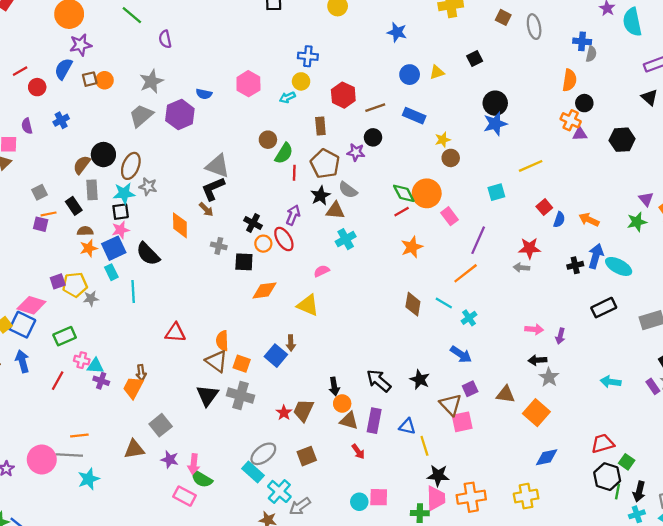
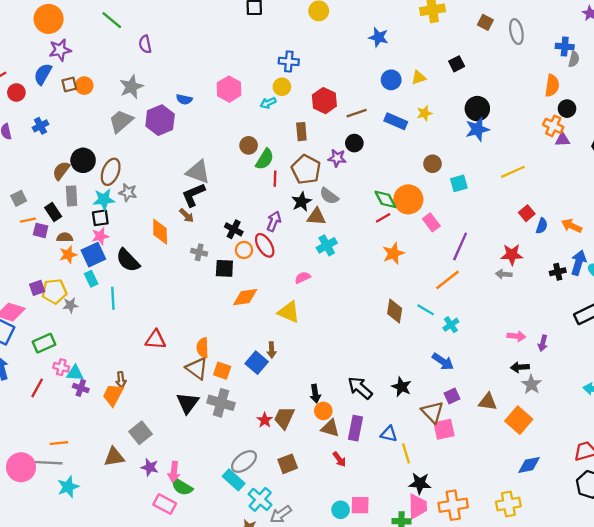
yellow star: (443, 140) -> (424, 113), moved
cyan square: (496, 192) -> (459, 183), moved
purple square: (41, 224) -> (41, 230), moved

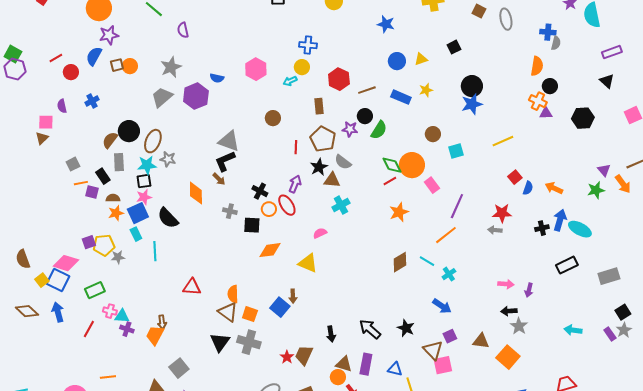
green semicircle: (265, 159) -> (379, 130), moved
brown diamond: (395, 311) -> (400, 262), turned 50
orange circle: (323, 411) -> (338, 377), moved

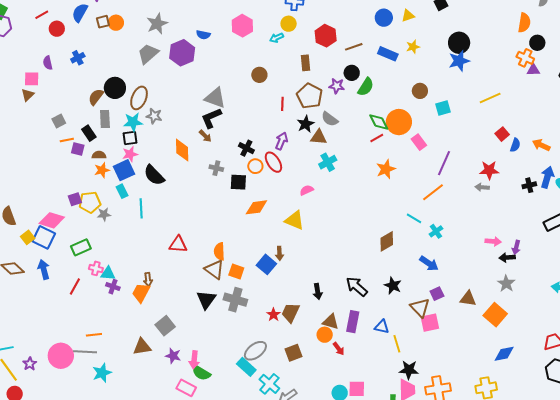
brown diamond: (400, 262) -> (387, 241), moved
black arrow: (509, 311) -> (507, 257), moved

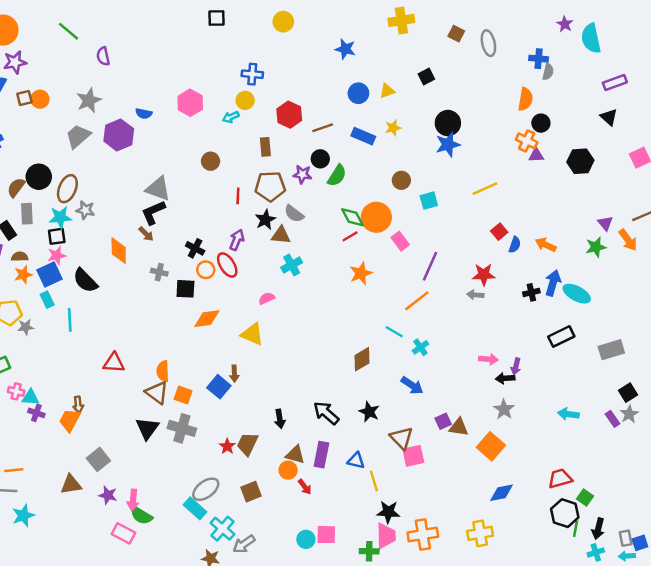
brown pentagon: (310, 96) -> (270, 186), turned -30
purple square: (437, 294) -> (443, 421), moved

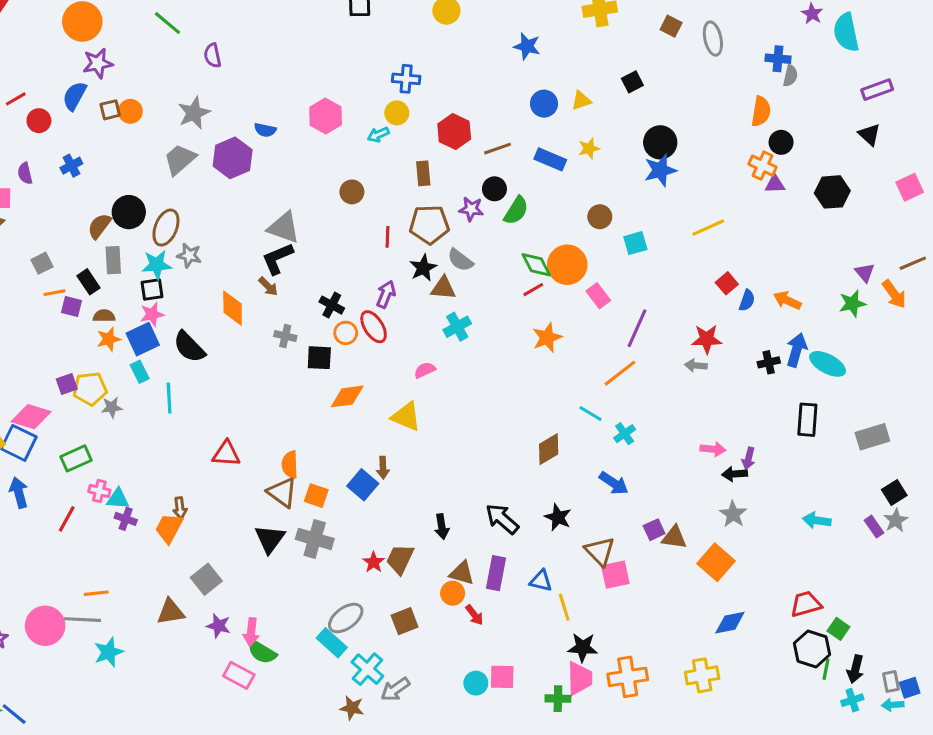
black rectangle: (561, 337) -> (807, 420), turned -60

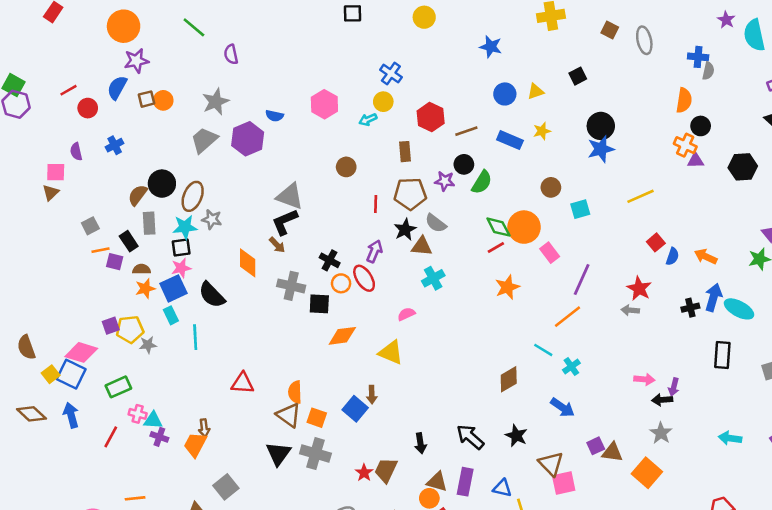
blue cross: (406, 79) -> (391, 74), turned 30
gray cross: (285, 336) -> (291, 286), size x1.5
red star: (707, 339) -> (639, 288), turned 30

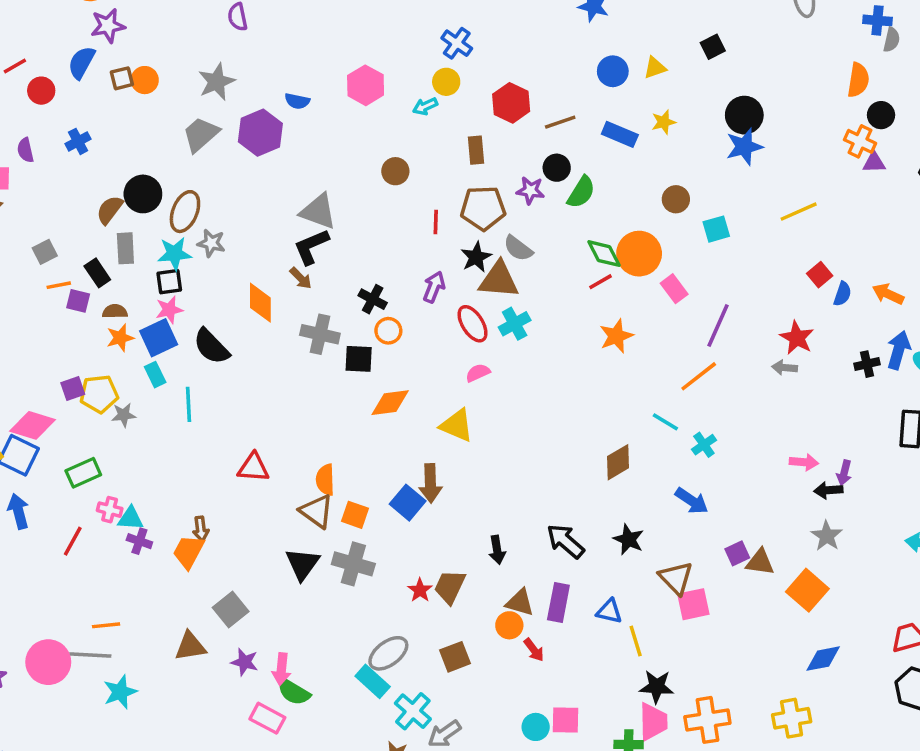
brown triangle: (422, 246) -> (499, 280), size x1.4
red ellipse: (364, 278) -> (473, 324), moved
brown arrow: (372, 395) -> (430, 483), size x1.5

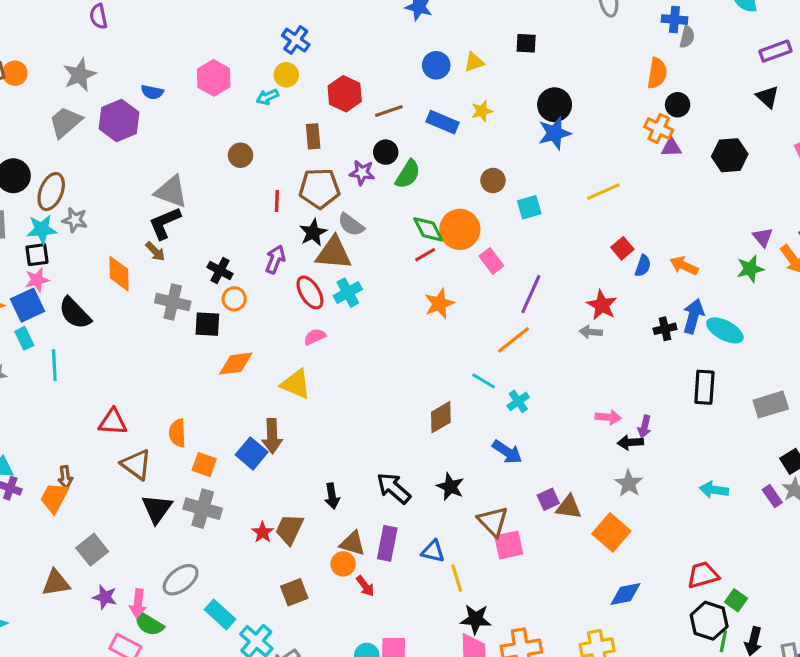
black square: (713, 47) -> (526, 43), turned 30
brown triangle: (316, 511) -> (136, 465), moved
gray ellipse: (388, 653) -> (181, 580), moved

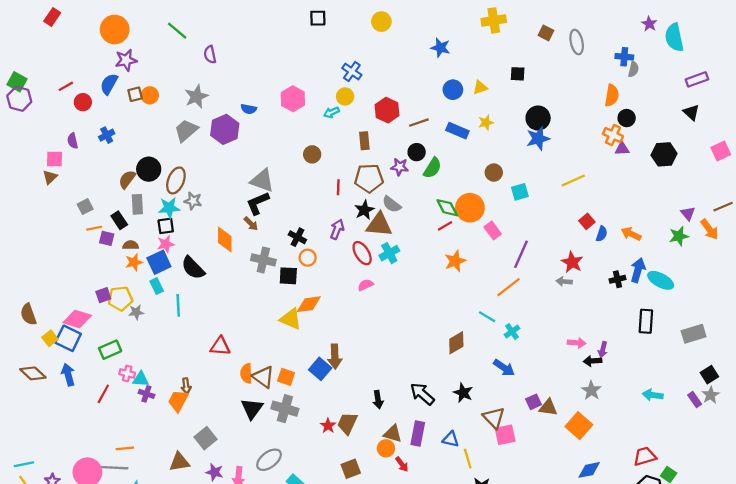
yellow triangle: (296, 384) -> (291, 319), moved
orange semicircle: (177, 433) -> (246, 373), moved
brown triangle: (136, 465) -> (263, 377), moved

